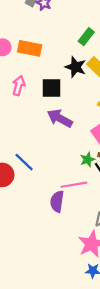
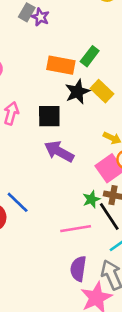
orange rectangle: (30, 48) -> (61, 65), moved
black star: (76, 67) -> (77, 92), turned 30
purple semicircle: (57, 201) -> (78, 269), moved

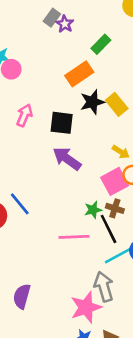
green rectangle: (90, 56) -> (101, 44), moved
orange rectangle: (61, 65) -> (79, 74), turned -52
purple semicircle: (78, 269) -> (22, 296), moved

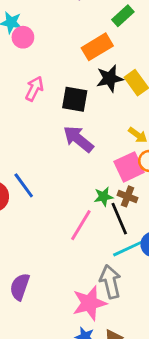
pink line: (74, 237) -> (81, 225), turned -60

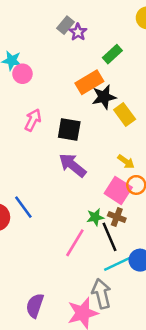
black star: (110, 78) -> (104, 97), moved
pink square: (129, 167) -> (118, 190), turned -32
purple semicircle: (20, 287) -> (35, 306), moved

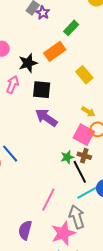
black star: (104, 97) -> (28, 63), moved
pink line: (75, 243) -> (48, 200), moved

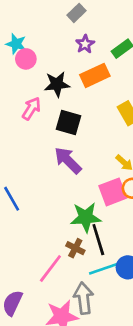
purple star: (43, 13) -> (85, 44), moved
pink square: (84, 135) -> (113, 192), turned 30
brown cross: (84, 156) -> (75, 248), moved
green star: (67, 157) -> (86, 217), size x1.6

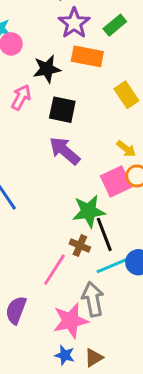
purple star: (85, 44) -> (74, 23), size x1.5
orange rectangle: (95, 75) -> (87, 56), turned 40

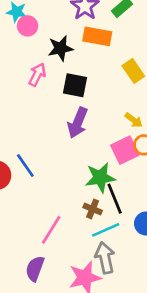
purple arrow: (65, 151) -> (78, 123), turned -108
cyan line: (112, 266) -> (106, 230), moved
pink line: (54, 270) -> (51, 230), moved

